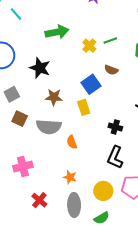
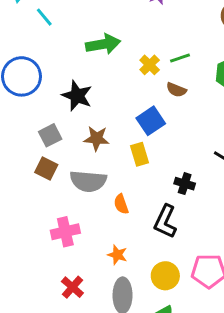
brown semicircle: (111, 70) -> (176, 90), moved
gray square: (12, 94) -> (50, 135), moved
black L-shape: (115, 157) -> (165, 221), moved
pink cross: (23, 167) -> (65, 232), moved

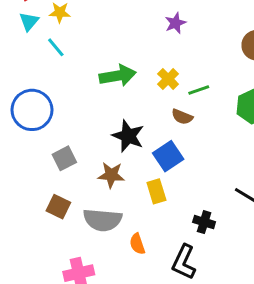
yellow cross: (150, 65) -> (168, 79), moved
brown semicircle: (176, 90) -> (182, 117), moved
black star: (77, 96) -> (128, 136), moved
gray square: (50, 135) -> (64, 158), moved

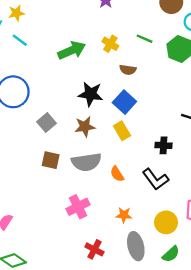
green line: (199, 90) -> (144, 39), moved, turned 56
black L-shape: (184, 262) -> (155, 179), turned -48

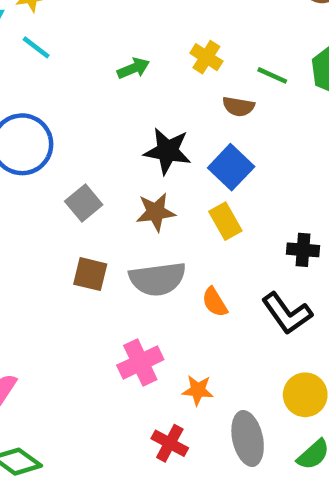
green line: (144, 39) -> (272, 75), moved
green arrow: (72, 50) -> (133, 68), size x0.6
orange star: (124, 215) -> (198, 390), moved

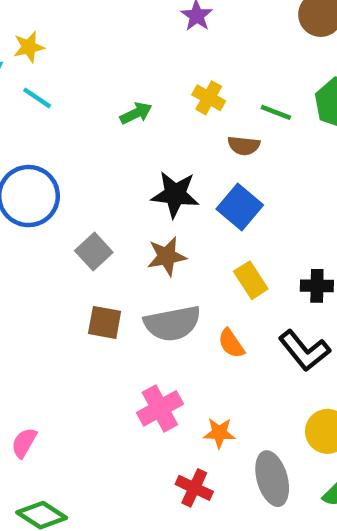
yellow rectangle: (225, 221) -> (251, 280), moved

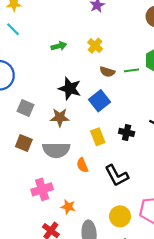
green line: (276, 112) -> (131, 70), moved, turned -40
gray square: (94, 251) -> (25, 108), turned -35
black cross: (317, 286) -> (127, 132), moved

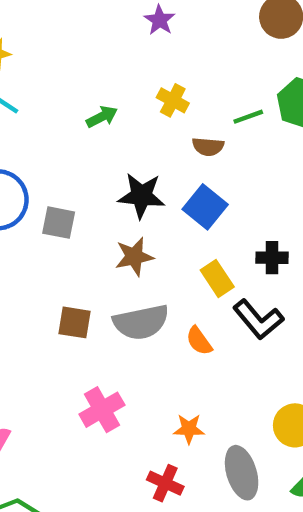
green line: (131, 70) -> (248, 117), moved
gray square: (25, 108) -> (59, 223), moved
black L-shape: (117, 176) -> (258, 319), moved
pink cross: (42, 189) -> (102, 410), moved

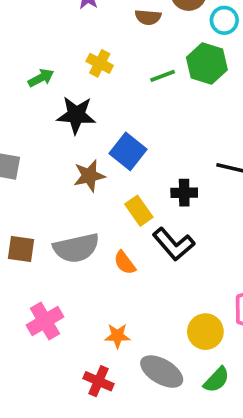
brown semicircle: (208, 147) -> (148, 17), moved
black star: (141, 196) -> (76, 115), moved
brown star: (134, 257) -> (89, 176), moved
gray ellipse: (242, 473) -> (162, 372), turned -42

